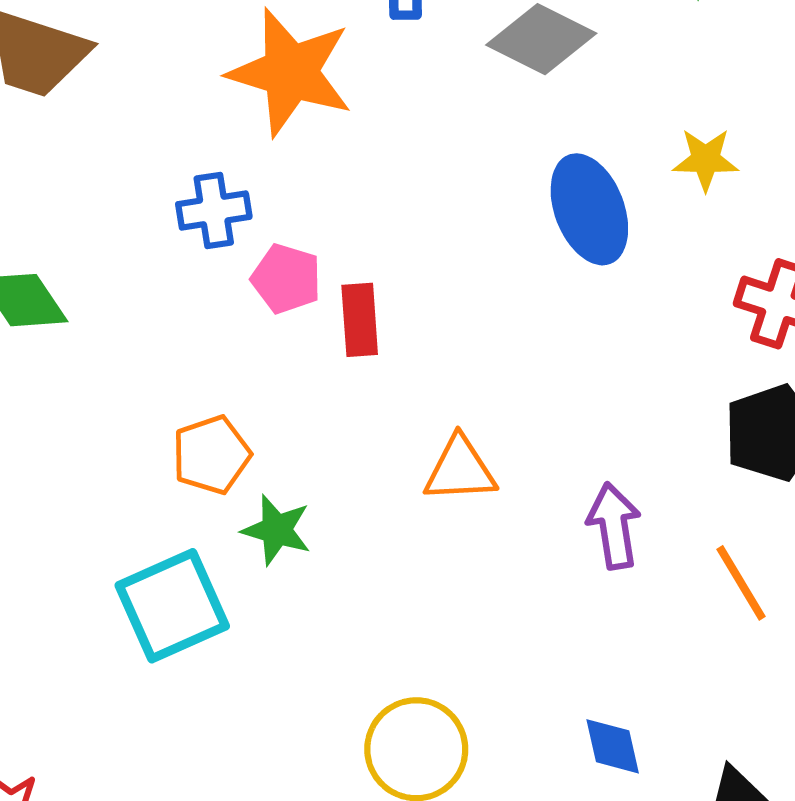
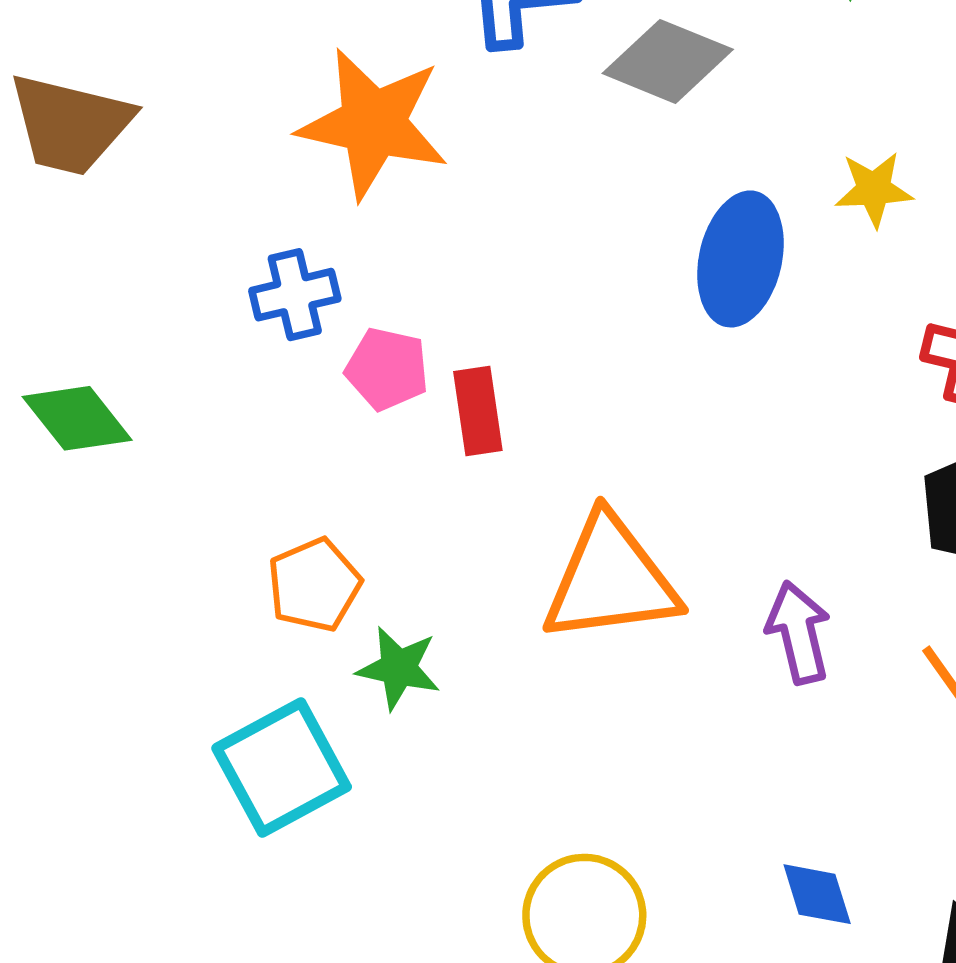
blue ellipse: (589, 209) -> (740, 259), turned 38
orange triangle: (460, 470) -> (611, 580), size x1.6

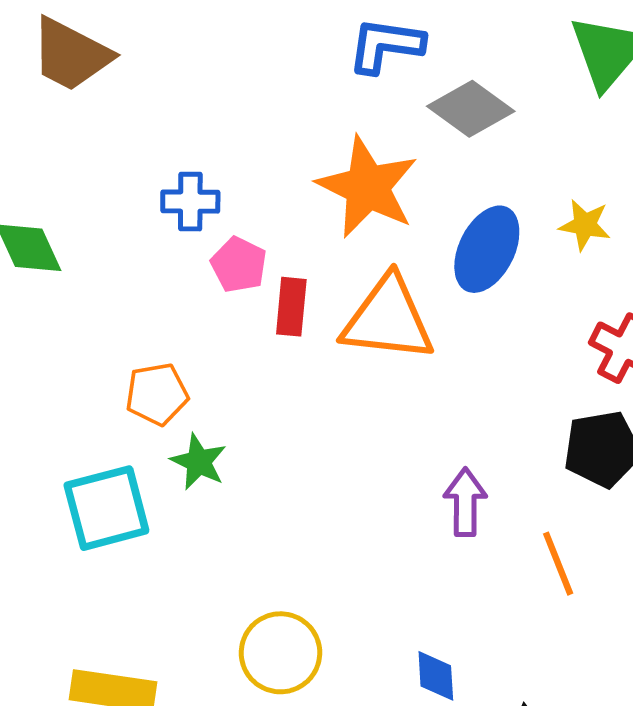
orange star: (373, 124) -> (367, 187), moved
orange triangle: (611, 580) -> (388, 319), moved

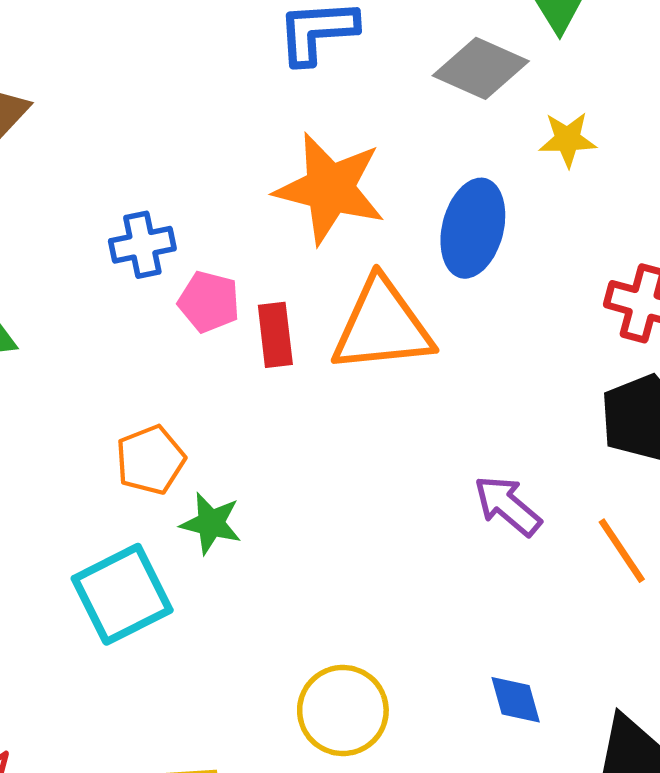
gray diamond: (471, 109) -> (481, 68), moved
yellow star: (585, 225) -> (568, 139), moved
purple arrow: (465, 502) -> (508, 506), turned -38

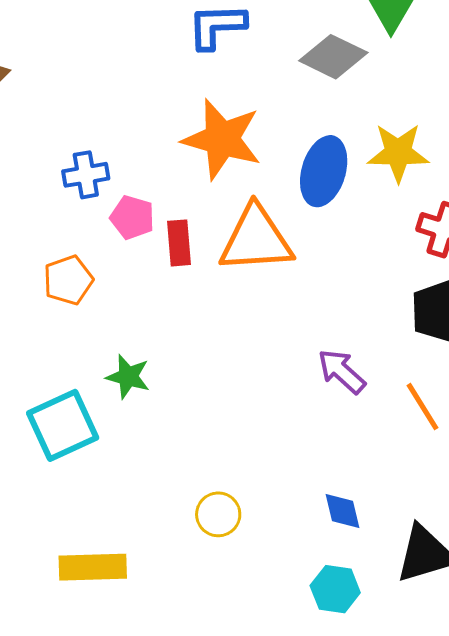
yellow star: (568, 139) -> (398, 153), moved, size x1.5
orange pentagon: (150, 460) -> (68, 280), moved
yellow circle: (343, 710) -> (218, 514), size x0.7

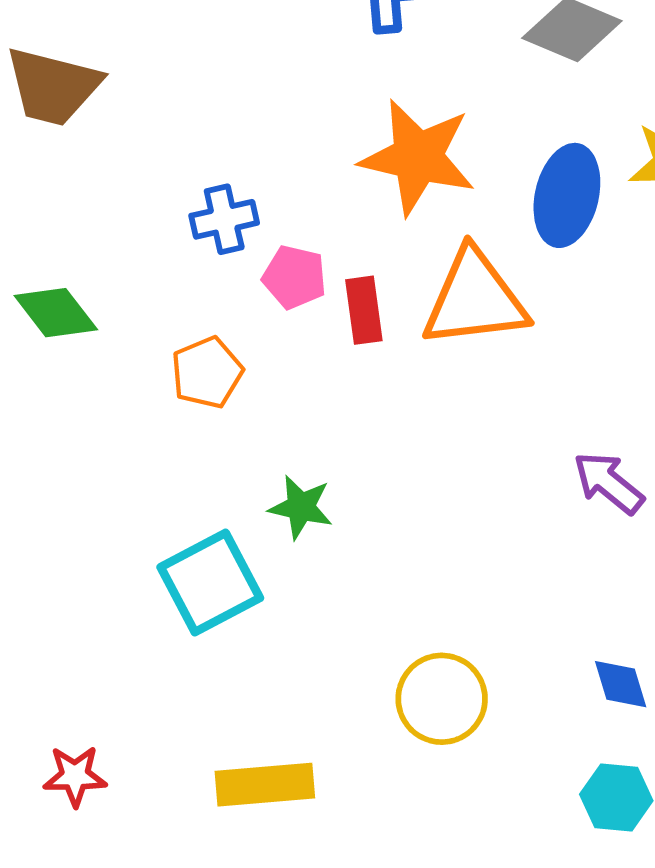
yellow circle: (218, 514) -> (442, 699), size x1.4

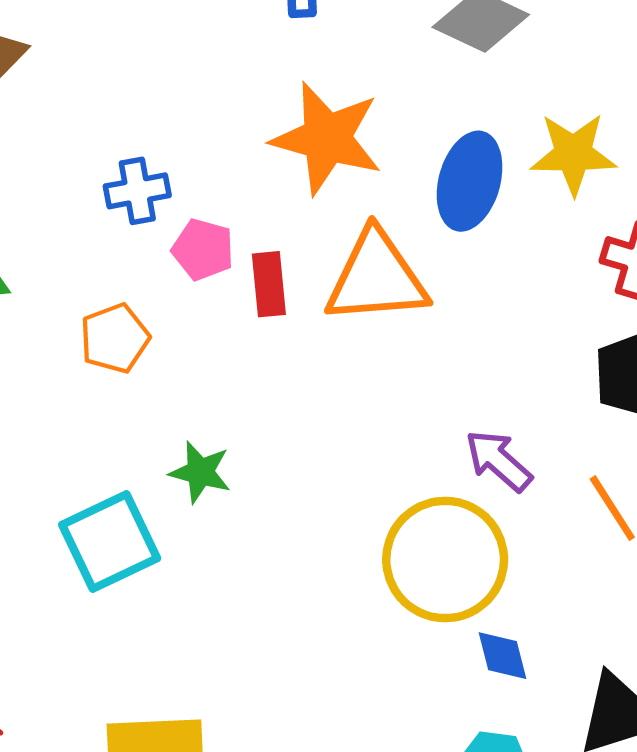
yellow circle: (442, 699) -> (445, 560), moved, size x1.4

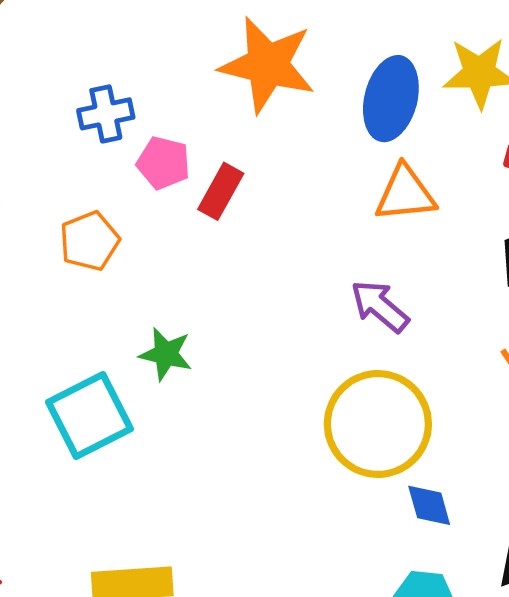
orange triangle: (376, 278) -> (405, 194), moved, size x0.7
red rectangle: (269, 284) -> (221, 191), turned 36
purple arrow: (499, 461) -> (380, 306), moved

